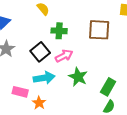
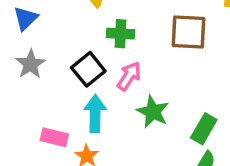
pink arrow: (64, 56) -> (129, 76), turned -30
cyan arrow: (44, 78) -> (95, 113), turned -80

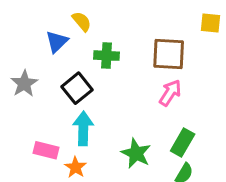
blue triangle: (25, 18) -> (57, 42), moved
pink arrow: (129, 76) -> (170, 93), moved
green star: (153, 112) -> (136, 153), moved

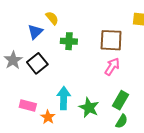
black square: (77, 88) -> (37, 63), moved
cyan arrow: (83, 129) -> (64, 98), moved

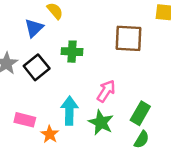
green cross: (69, 41) -> (72, 52), moved
pink arrow: (112, 67) -> (106, 91), moved

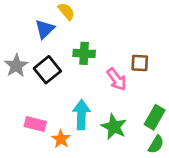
brown square: (128, 38) -> (140, 63), moved, size x0.6
pink arrow: (106, 91) -> (117, 79), moved, turned 110

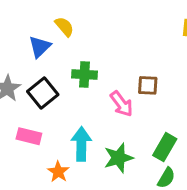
pink rectangle: (35, 124) -> (29, 136), moved
green star: (114, 127) -> (118, 158), turned 30

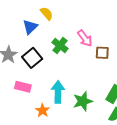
green cross: (84, 74) -> (60, 45), turned 35
pink arrow: (122, 104) -> (85, 38), moved

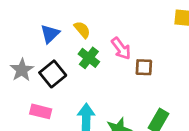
yellow semicircle: (47, 13) -> (82, 30), moved

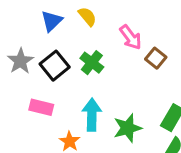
green cross: (89, 58) -> (92, 63), moved
brown square: (144, 67) -> (156, 58), turned 36

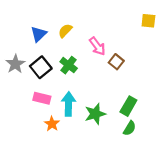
yellow semicircle: (87, 16) -> (65, 31), turned -96
pink rectangle: (41, 107) -> (42, 98), moved

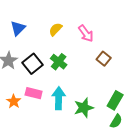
blue triangle: (39, 34) -> (18, 28), moved
pink arrow: (97, 46) -> (86, 33), moved
orange star: (52, 124) -> (14, 101), moved

